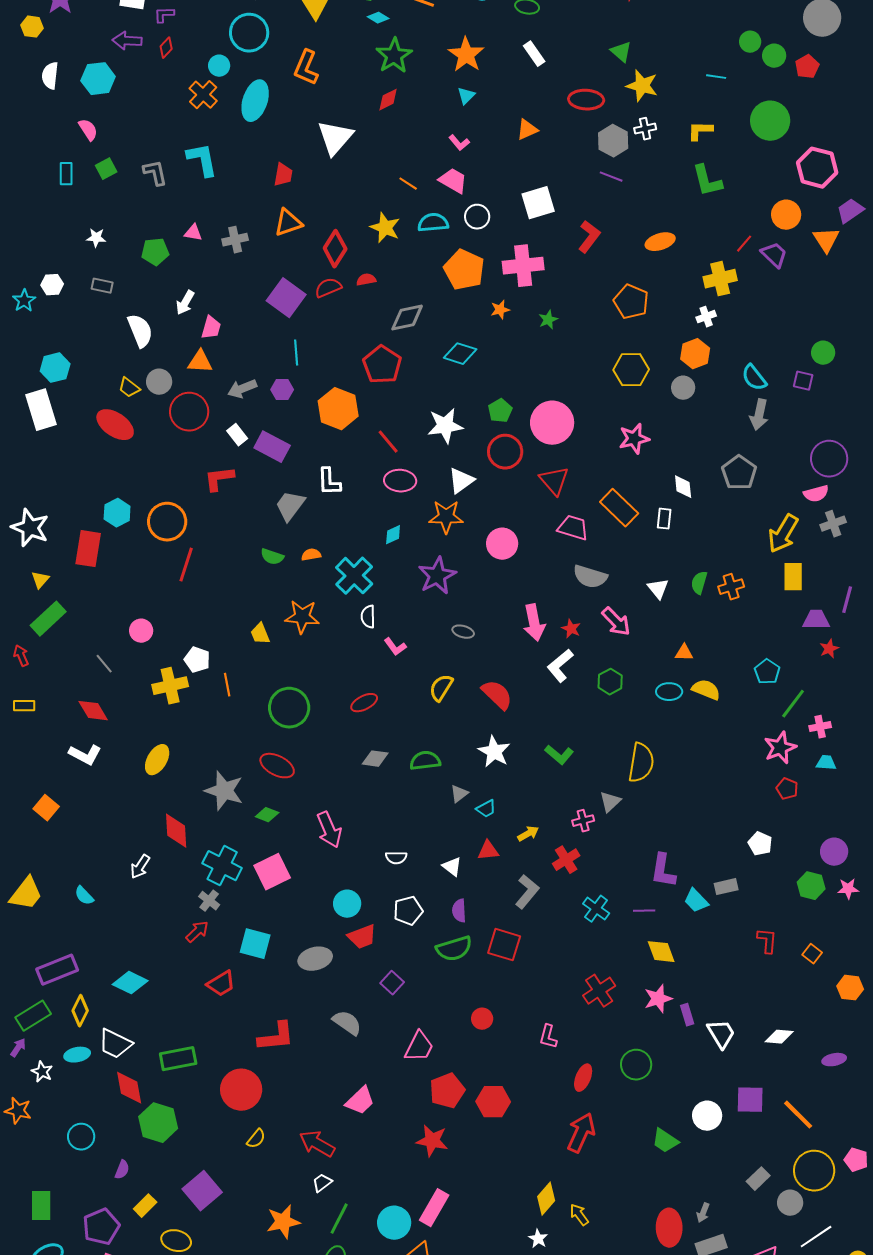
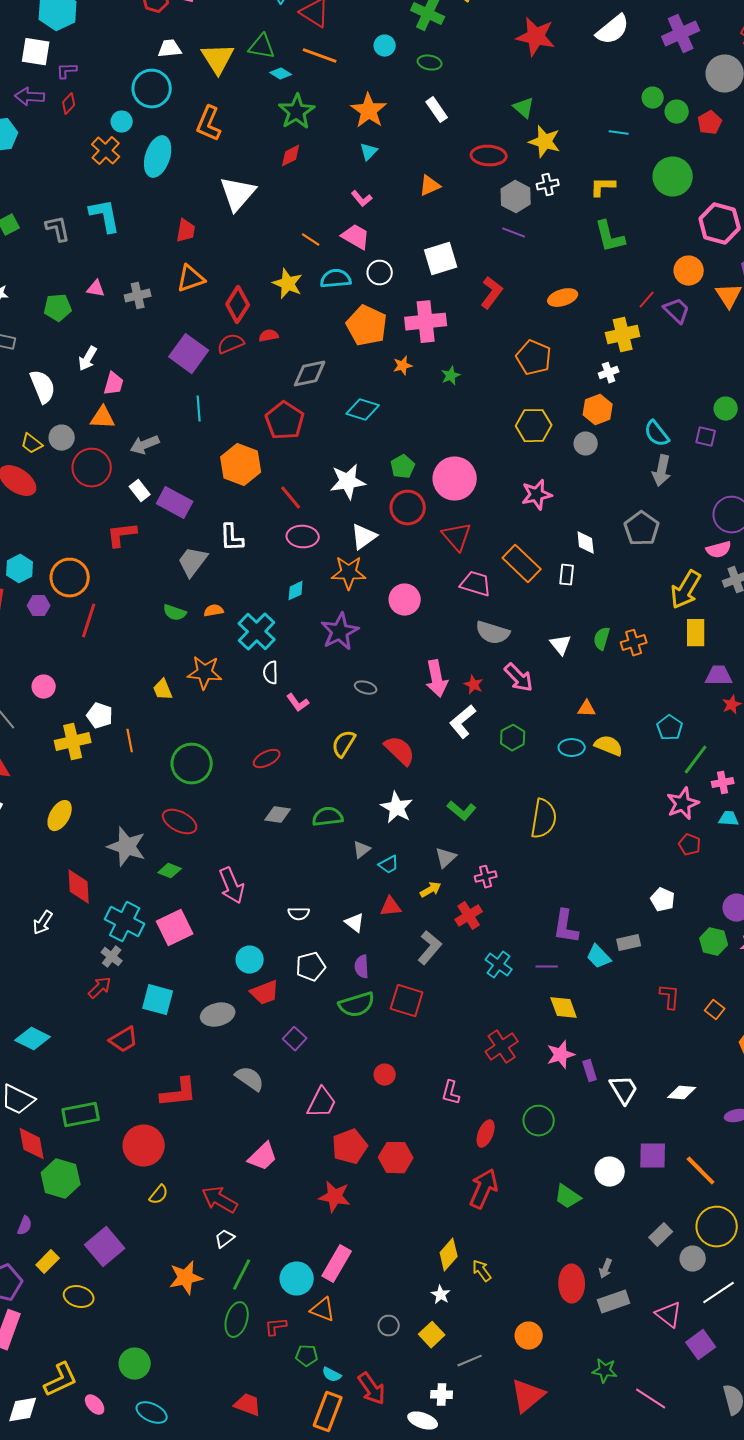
purple hexagon: (282, 390) -> (39, 606), moved
gray triangle: (610, 802) -> (446, 858), moved

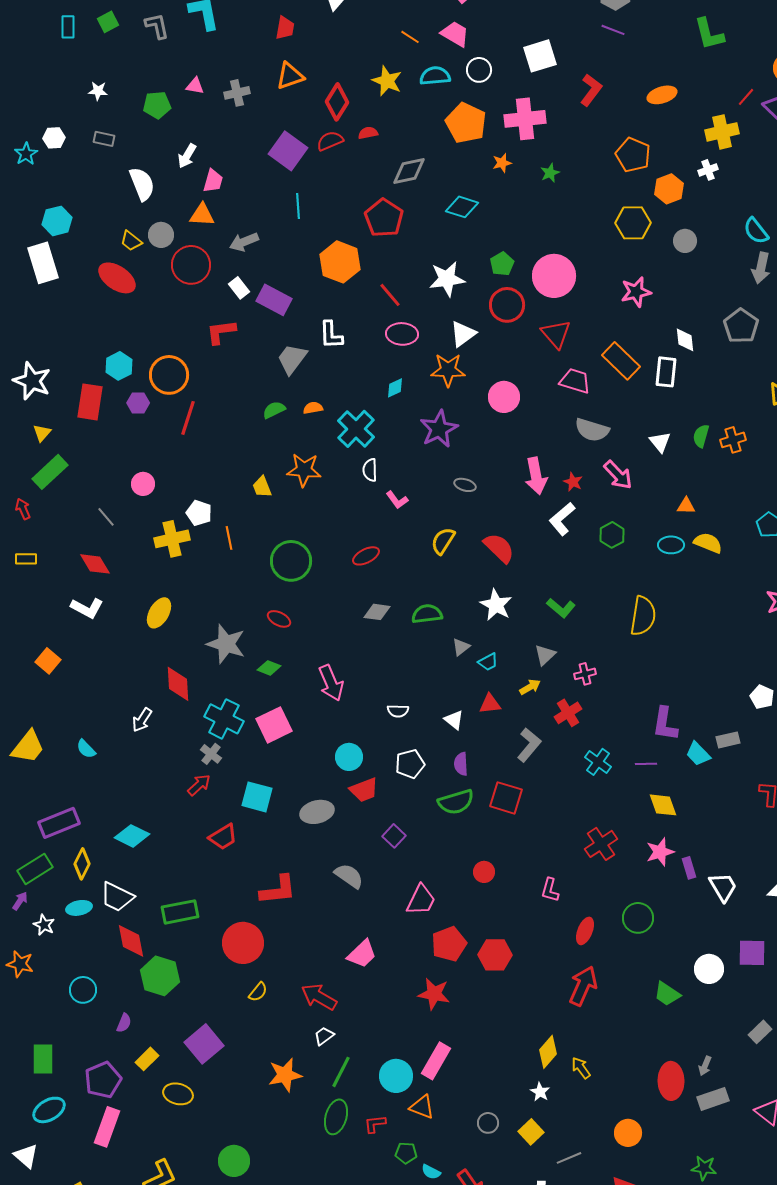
orange hexagon: (598, 410) -> (669, 189), moved
white rectangle: (567, 575) -> (666, 372), size x1.4
green semicircle: (175, 613) -> (274, 410), turned 135
red ellipse: (180, 822) -> (279, 619), size x0.7

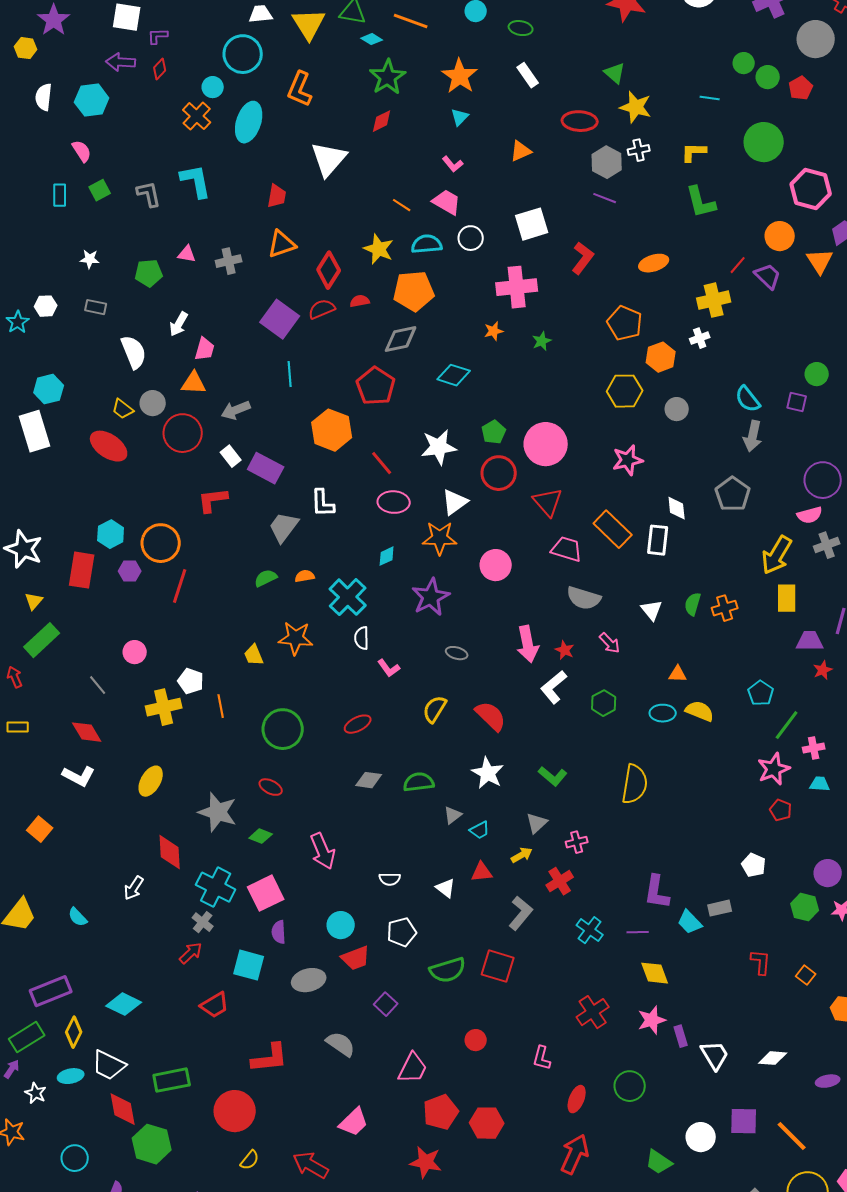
orange pentagon: (466, 123) -> (414, 291), moved, turned -30
pink arrow: (618, 475) -> (610, 643), size x0.7
purple semicircle: (461, 764) -> (279, 932), moved

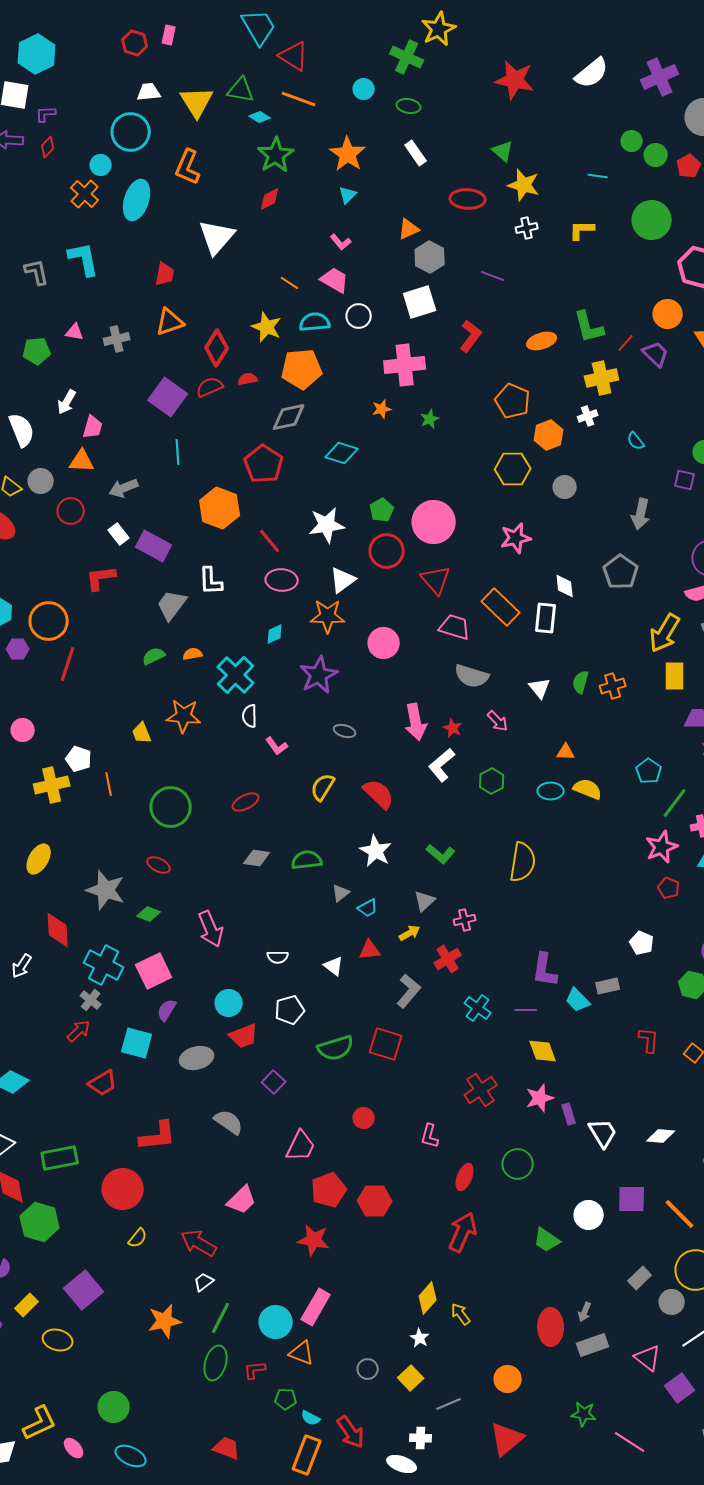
gray hexagon: (607, 162) -> (430, 257), moved
green L-shape: (701, 202) -> (589, 327), moved
cyan semicircle: (748, 399) -> (636, 441), moved, size x0.7
red circle: (183, 433) -> (71, 511), size x0.7
purple semicircle: (279, 932) -> (167, 1010), turned 35

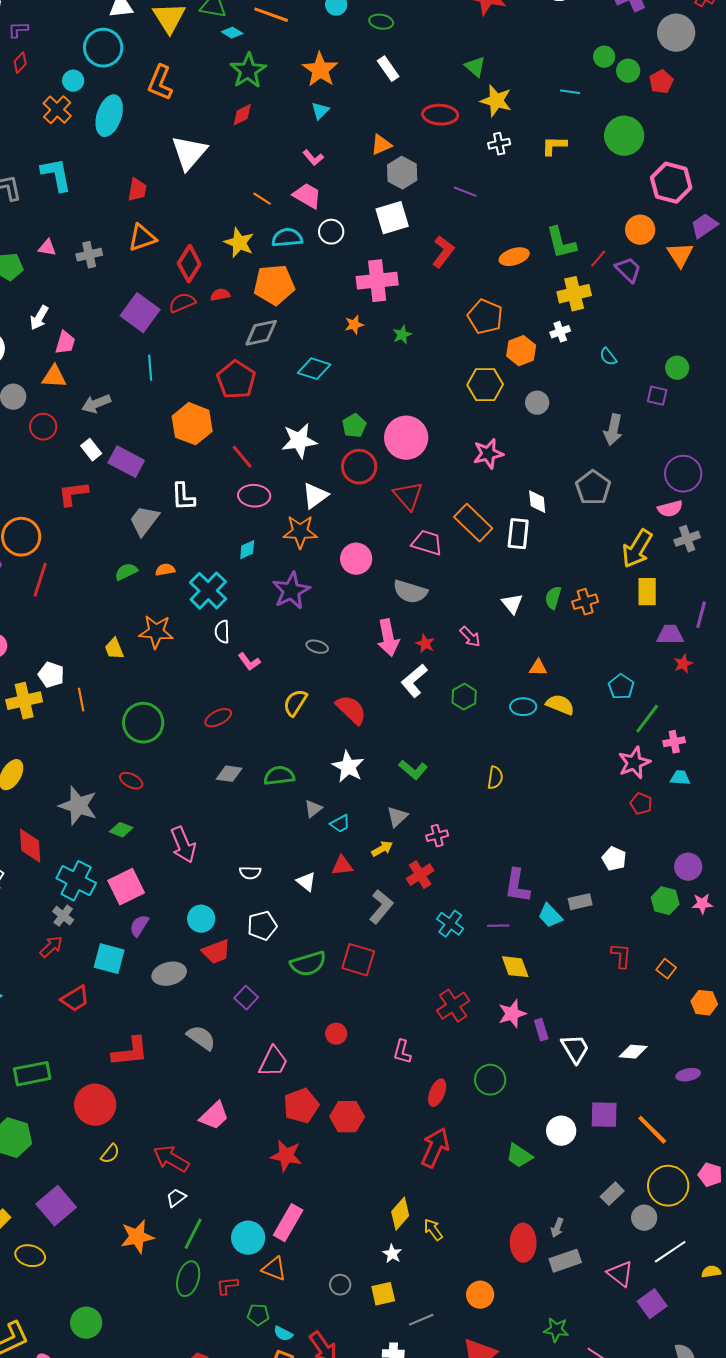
gray semicircle: (472, 676) -> (410, 592), moved
yellow semicircle: (523, 862) -> (495, 778), size x0.6
yellow square: (411, 1378) -> (383, 1294), turned 30

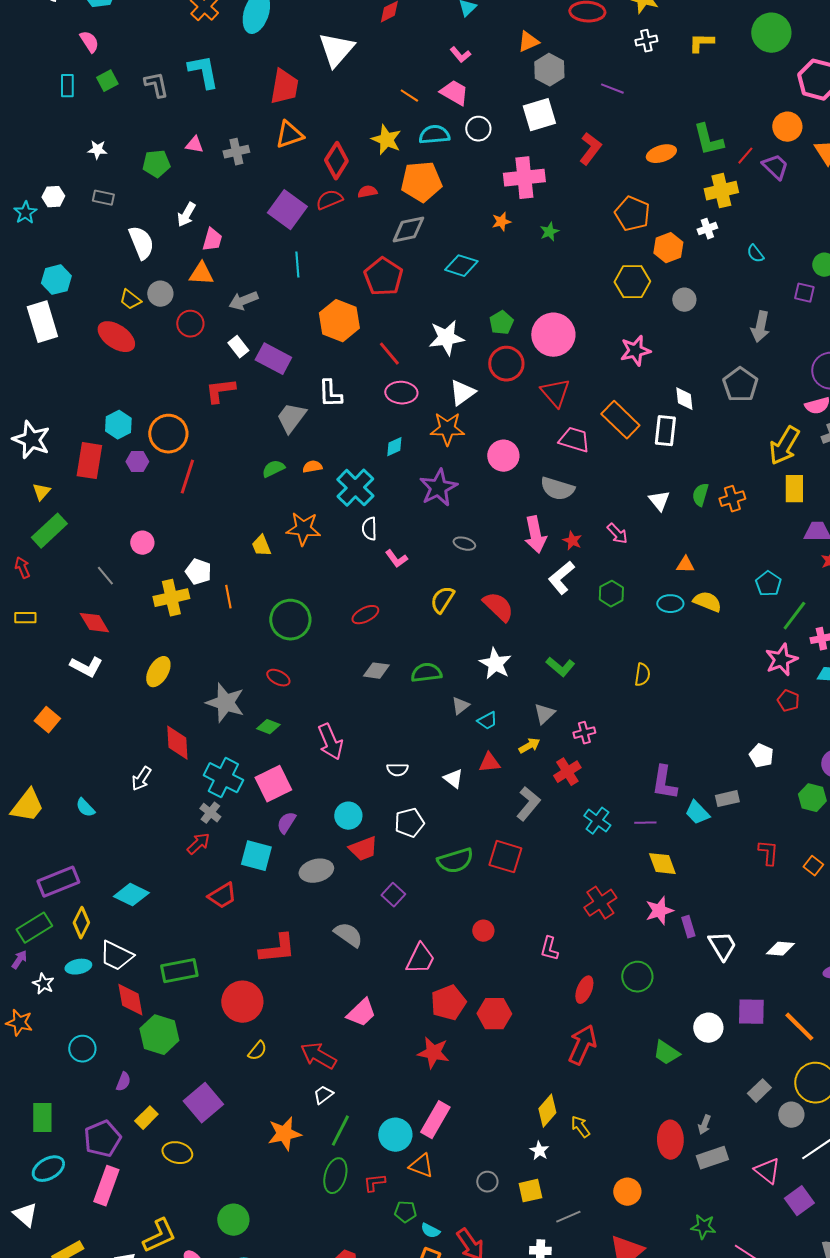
red trapezoid: (137, 190) -> (284, 87), size x1.5

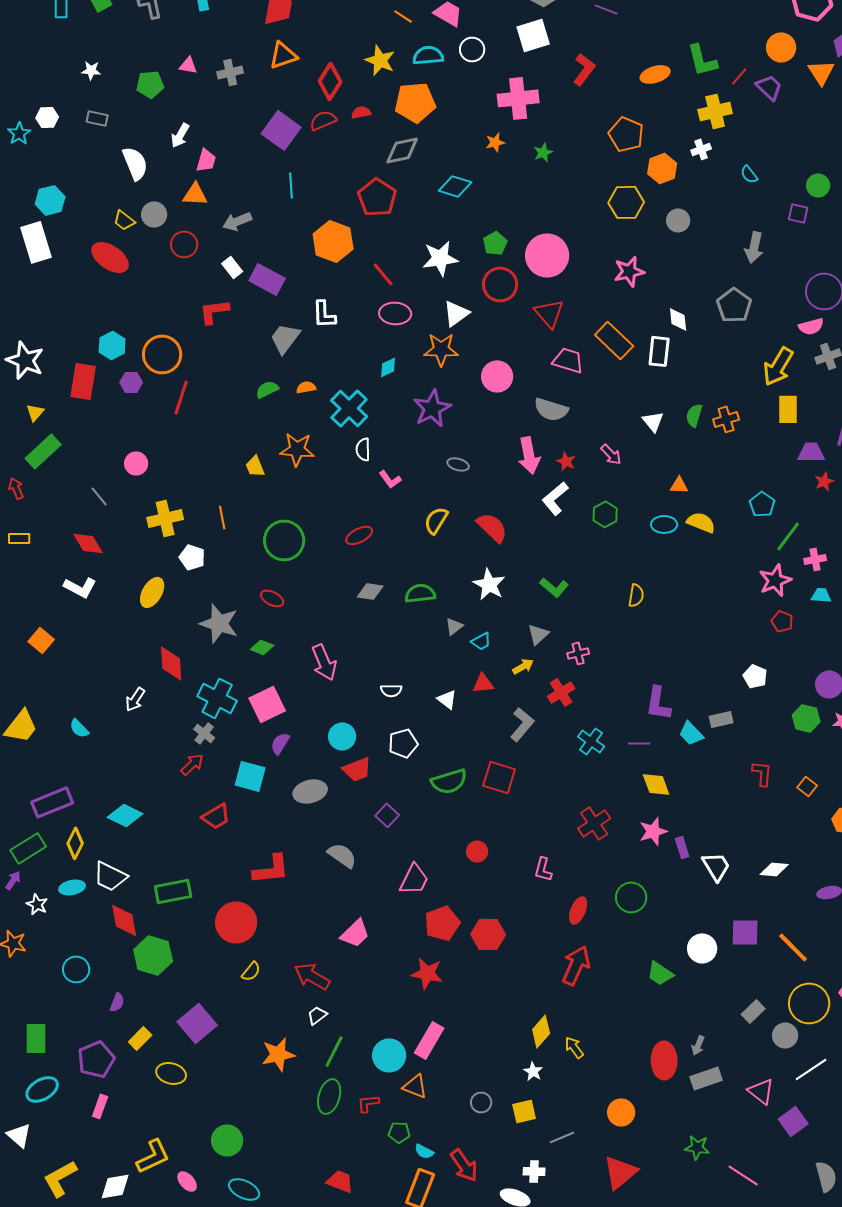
white pentagon: (198, 572) -> (192, 557), moved
pink rectangle: (106, 1186) -> (100, 1106), size x0.6

